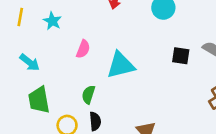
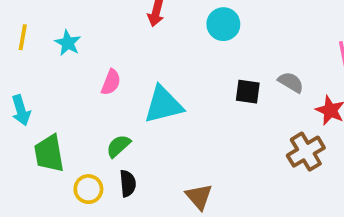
cyan arrow: (30, 62) -> (21, 110), moved, turned 35
green semicircle: (88, 95) -> (118, 146), turned 30

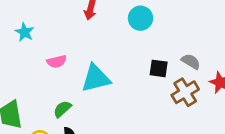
pink semicircle: (111, 82) -> (57, 61), turned 54
brown cross: (306, 152) -> (185, 92), moved

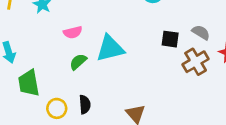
green semicircle: (62, 109) -> (78, 62), moved

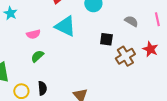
gray semicircle: (201, 32) -> (131, 21), moved
cyan triangle: (110, 48) -> (65, 26), moved, turned 40

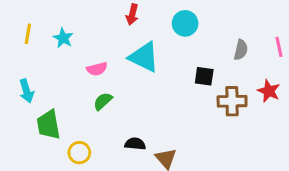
gray semicircle: (131, 21) -> (241, 50), turned 72
brown cross: (125, 56) -> (232, 101), turned 30
black semicircle: (42, 88) -> (135, 144), moved, turned -80

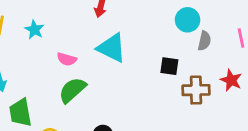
cyan circle: (185, 23) -> (188, 20), moved
pink semicircle: (97, 69) -> (67, 59), turned 30
green semicircle: (103, 101) -> (72, 90), size x1.5

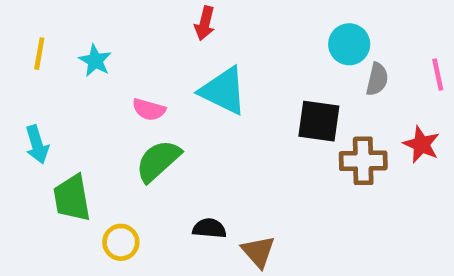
black square: (169, 66) -> (319, 121), size x1.4

